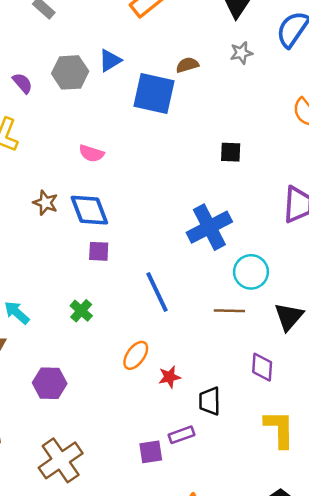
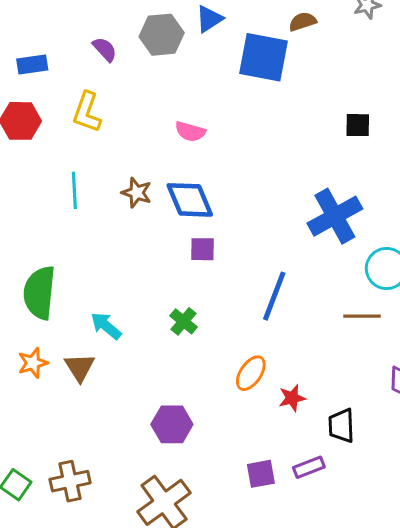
blue line: (157, 292) -> (274, 296), turned 48
purple hexagon: (50, 383) -> (172, 424), moved
purple square: (151, 452) -> (261, 474), moved

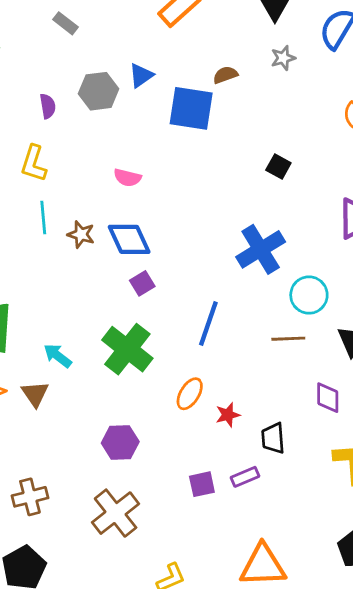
purple semicircle: (105, 49) -> (48, 106), turned 35
black square: (358, 125) -> (278, 167), turned 30
cyan line: (74, 190) -> (43, 218), moved
purple square: (203, 249) -> (142, 283), turned -30
green cross: (184, 321) -> (127, 349), size x2.0

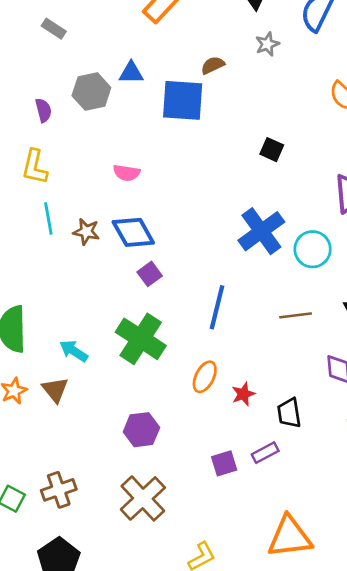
blue triangle: (141, 75) -> (131, 73), turned 40
cyan circle: (309, 295) -> (313, 249), moved

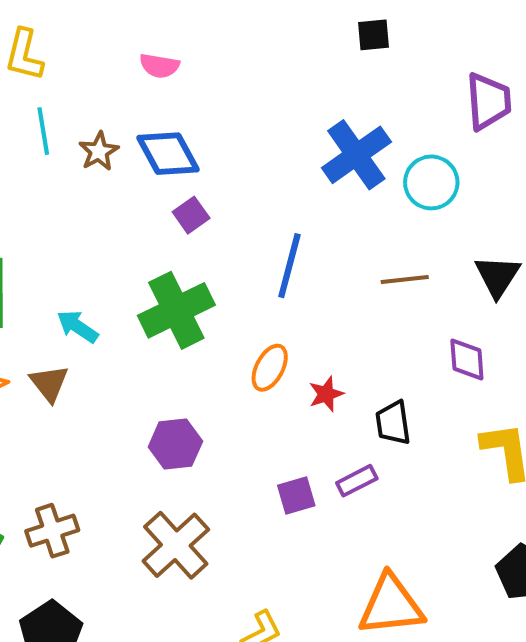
black square: (272, 150) -> (374, 35), turned -30
brown star: (86, 232) -> (99, 151), turned 30
green cross: (141, 339) -> (176, 310), turned 30

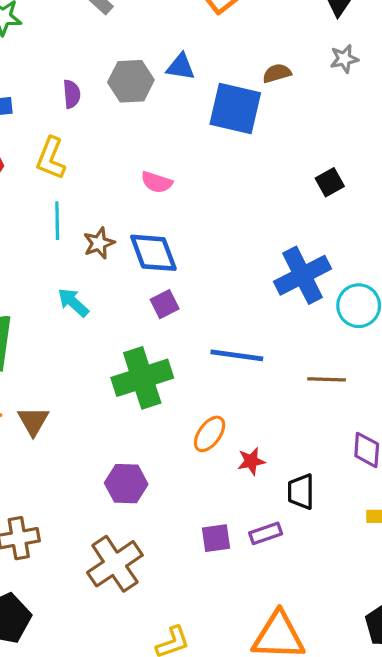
black square: (374, 35) -> (330, 182), turned -32
blue line: (289, 266) -> (237, 355), turned 75
cyan arrow: (77, 327) -> (73, 302), moved

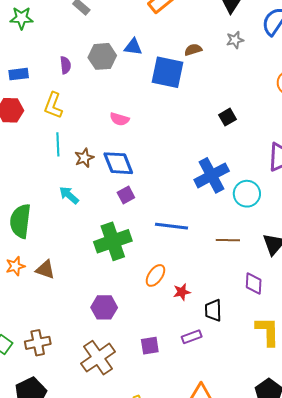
brown triangle: (33, 421) -> (45, 270), turned -40
purple square: (216, 538) -> (150, 346), moved

